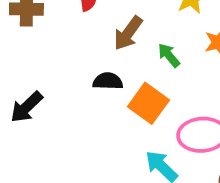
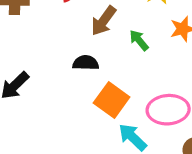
orange square: (148, 103) -> (112, 100), moved

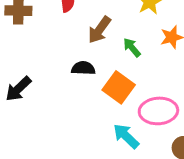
orange square: (112, 100) -> (119, 87), moved

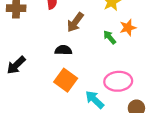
green arrow: (132, 48) -> (110, 37), moved
orange square: (119, 87) -> (66, 80), moved

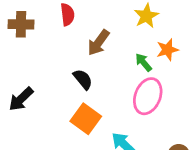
black semicircle: (63, 50) -> (83, 79), turned 49
pink ellipse: (118, 81) -> (148, 96), moved, turned -64

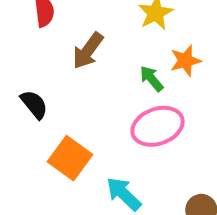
black semicircle: (83, 79) -> (34, 104), moved
pink ellipse: (148, 96) -> (158, 126), turned 48

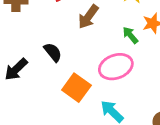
pink ellipse: (158, 126) -> (116, 67), moved

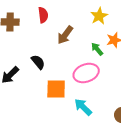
orange square: (76, 88) -> (56, 89), turned -35

